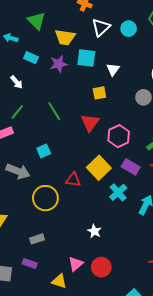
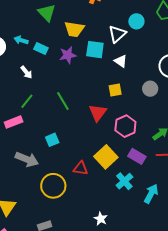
white triangle: (101, 27) -> (117, 34), moved
cyan arrow: (11, 38) -> (21, 40), moved
white triangle: (113, 69) -> (121, 61), turned -32
yellow square: (99, 93) -> (115, 90), moved

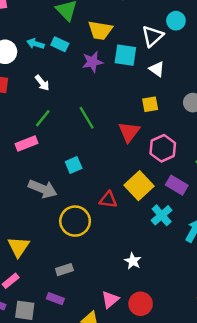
cyan rectangle: (41, 49) -> (60, 44), moved

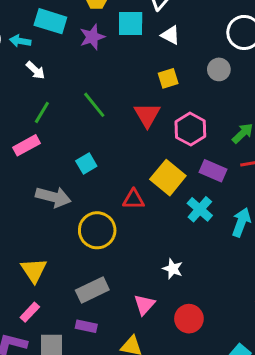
cyan arrow: (36, 44) -> (20, 41), moved
cyan rectangle: (60, 44) -> (50, 21), size x1.5
gray rectangle: (64, 270) -> (92, 290), size x1.5
pink triangle: (110, 300) -> (144, 305), moved

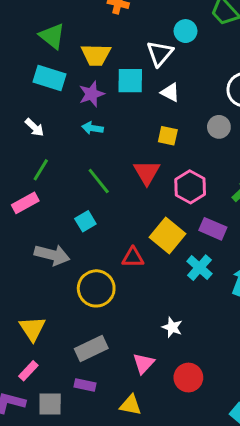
cyan arrow: (20, 41) -> (93, 128), moved
yellow square: (168, 78) -> (168, 136), turned 30
green line: (94, 105) -> (99, 181), moved

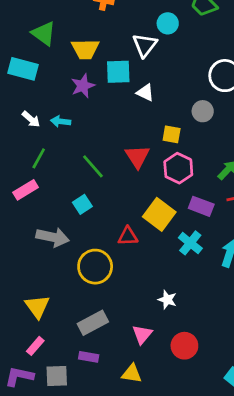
cyan rectangle: (50, 78) -> (23, 69), moved
white triangle: (170, 92) -> (145, 93), moved
cyan arrow: (93, 128) -> (61, 121), moved
yellow square: (168, 136) -> (172, 134), moved

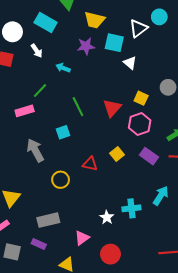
white arrow: (31, 119) -> (37, 51), moved
yellow square: (159, 214) -> (117, 154), size x0.6
gray arrow: (53, 237) -> (35, 150), turned -145
cyan cross: (190, 243) -> (131, 208), moved, turned 30
yellow circle: (95, 267) -> (61, 180), size x0.7

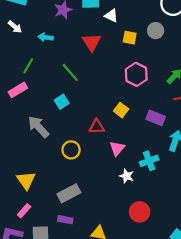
yellow square: (141, 98) -> (130, 38), moved
red triangle: (112, 108) -> (92, 42), moved
purple rectangle: (149, 156) -> (156, 118), moved
pink triangle: (82, 238) -> (117, 148), moved

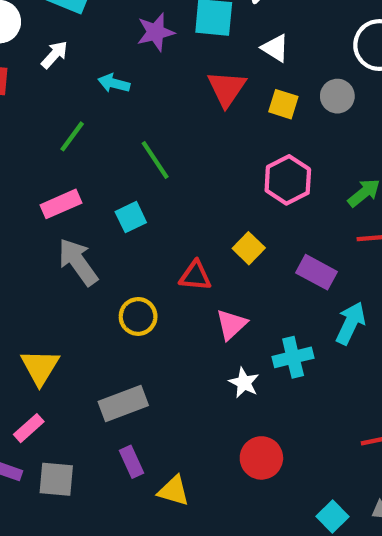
white triangle: (111, 16) -> (275, 48), moved
white arrow: (15, 27) -> (54, 55), turned -96
red triangle: (92, 42) -> (227, 89), moved
pink rectangle: (18, 90) -> (61, 204), moved
purple rectangle: (65, 220) -> (132, 462), moved, turned 48

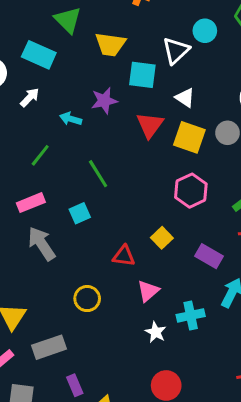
purple star: (156, 32) -> (104, 101), moved
yellow square: (283, 104) -> (189, 137), size x1.5
yellow circle: (138, 316) -> (87, 299), moved
gray rectangle: (123, 404) -> (49, 347), moved

